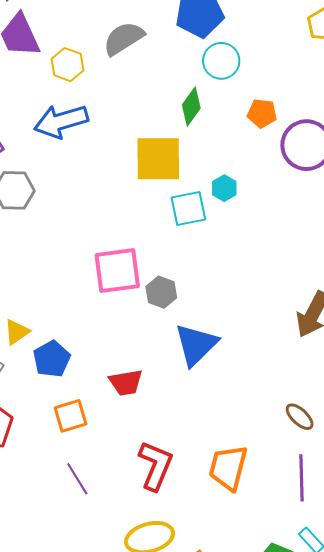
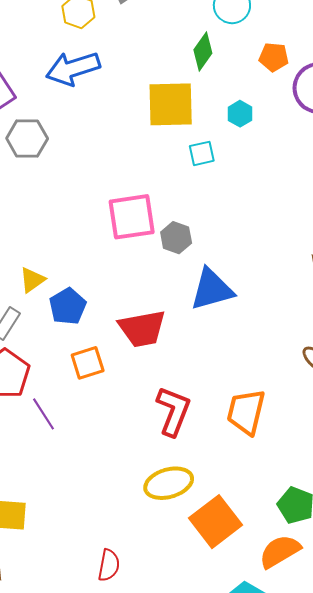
cyan hexagon: (224, 188) -> (240, 114), moved
cyan square: (188, 208) -> (202, 153), size x0.7
blue triangle: (196, 345) -> (212, 289), turned 30
red trapezoid: (126, 383) -> (142, 329), size x1.4
purple line: (77, 479) -> (44, 414), moved

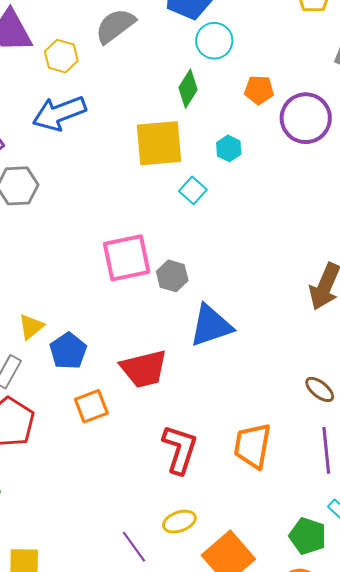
cyan square: (202, 153) -> (193, 190), turned -32
purple line: (44, 414) -> (134, 547), moved
yellow ellipse: (169, 483) -> (179, 522), size x0.7

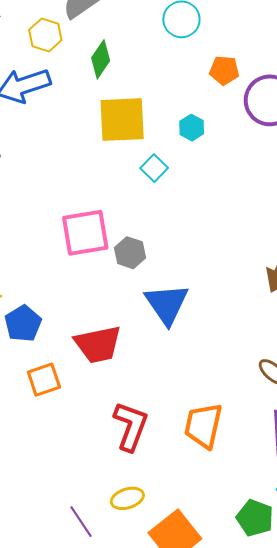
yellow hexagon: (61, 56) -> (45, 35), moved
green diamond: (188, 89) -> (101, 59), moved
blue triangle: (211, 326) -> (167, 304), turned -48

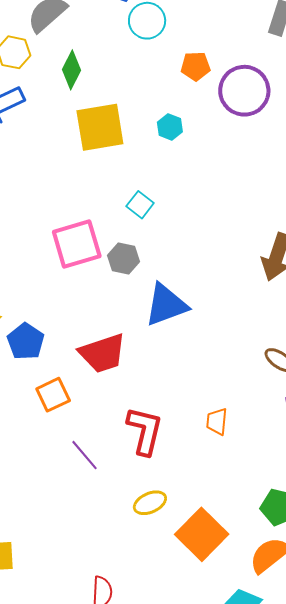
cyan square: (154, 168) -> (140, 205), moved
blue triangle: (167, 304) -> (166, 305), turned 51
orange trapezoid: (203, 426) -> (217, 421), size x0.6
purple line: (81, 522) -> (84, 455), moved

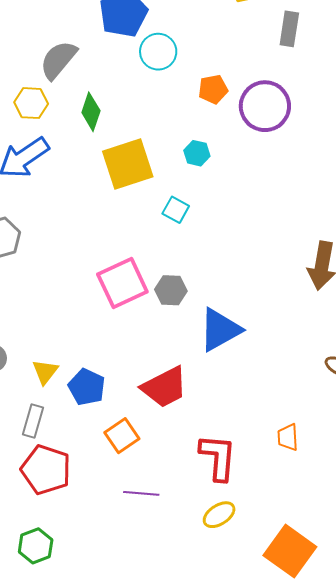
cyan square: (140, 205) -> (176, 210), moved
purple line: (84, 455) -> (141, 493), moved, turned -36
yellow ellipse: (150, 503) -> (219, 515), moved

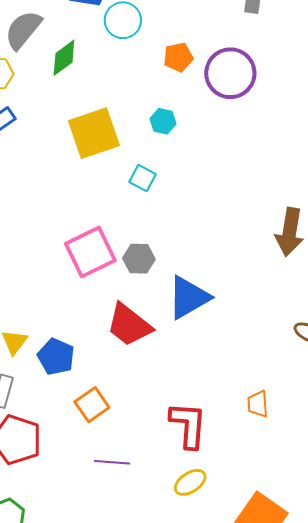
green diamond: (91, 112) -> (64, 58), moved, turned 36
red trapezoid: (165, 387) -> (129, 325), moved, turned 66

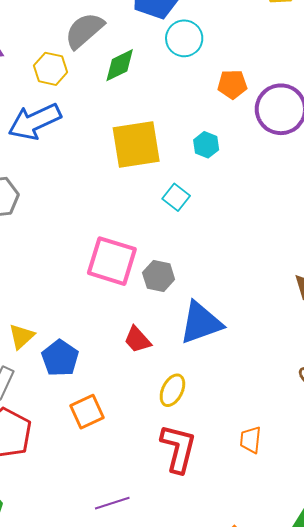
pink square: (90, 252) -> (112, 261), turned 33
red trapezoid: (129, 325) -> (137, 340), size x0.6
purple line: (112, 462) -> (112, 503), moved, turned -32
yellow ellipse: (190, 482) -> (172, 390), moved, turned -40

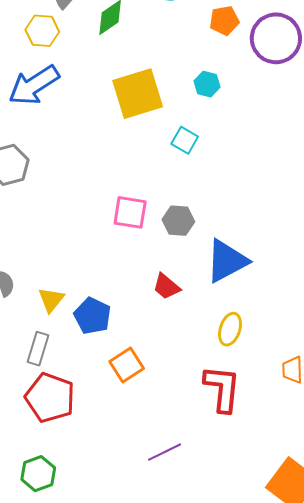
pink square: (112, 261) -> (130, 212), size x0.7
yellow ellipse: (172, 390) -> (230, 329), moved

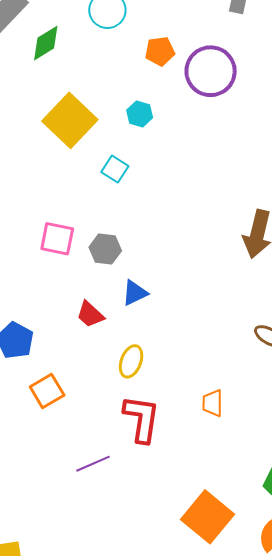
yellow square: (138, 94) -> (70, 120), turned -32
blue triangle: (227, 261) -> (135, 293), moved, size x0.6
yellow ellipse: (230, 329) -> (131, 361), moved
purple line: (165, 452) -> (93, 464), moved

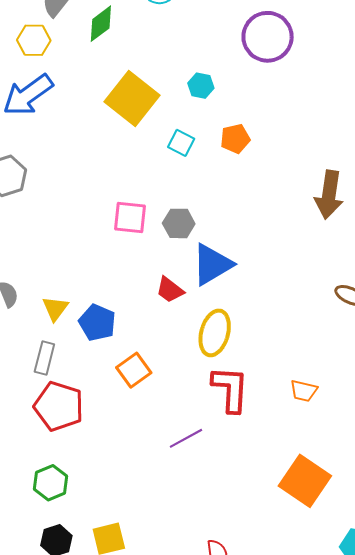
orange pentagon: (160, 51) -> (235, 139), moved
blue triangle: (135, 293) -> (212, 264), size x1.6
yellow ellipse: (131, 361) -> (215, 333), size x1.4
orange trapezoid: (213, 403) -> (304, 391), moved, turned -72

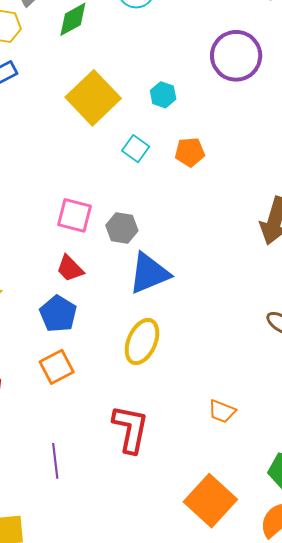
red trapezoid: (170, 290) -> (70, 268), moved
blue pentagon: (97, 323) -> (58, 314), moved
red L-shape: (230, 389) -> (130, 429), moved
purple line: (186, 438) -> (55, 461), moved, turned -76

